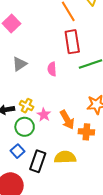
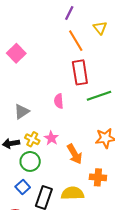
gray triangle: (20, 64) -> (22, 112), moved
pink star: (44, 115) -> (51, 138), moved
orange cross: (86, 132) -> (98, 177), moved

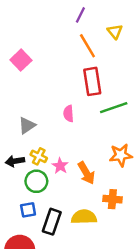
pink star: (51, 138) -> (60, 166), moved
blue square: (23, 187) -> (28, 210), turned 32

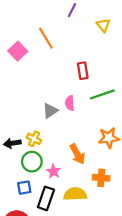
orange line: (87, 46) -> (46, 38), moved
red rectangle: (92, 81) -> (83, 71), size x0.7
pink semicircle: (68, 114) -> (70, 103), moved
gray triangle: (27, 125) -> (50, 111), moved
pink star: (60, 166) -> (54, 171), moved

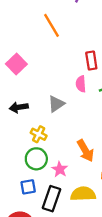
pink square: (18, 51) -> (16, 64), moved
pink semicircle: (70, 103) -> (81, 84), moved
black arrow: (12, 143) -> (19, 107), moved

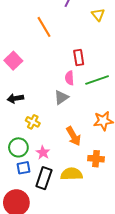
gray triangle: (56, 104) -> (61, 97), moved
green circle: (36, 159) -> (18, 147), moved
pink star: (60, 169) -> (43, 153), moved

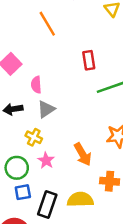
pink semicircle: (69, 78) -> (36, 85), moved
gray triangle: (61, 97) -> (46, 109), moved
pink star: (43, 153) -> (46, 160), moved

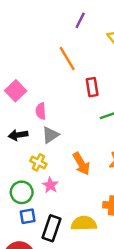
orange line: (47, 24) -> (67, 59), moved
orange arrow: (83, 154) -> (81, 164), moved

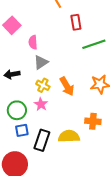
black arrow: (18, 135) -> (12, 74), moved
yellow cross: (38, 162) -> (43, 85), moved

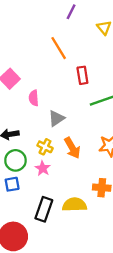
gray triangle: (41, 62) -> (56, 118), moved
green circle: (17, 110) -> (15, 160), moved
blue square: (22, 130) -> (12, 184), moved

